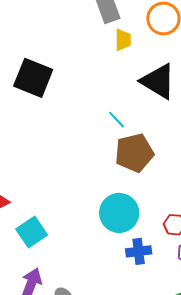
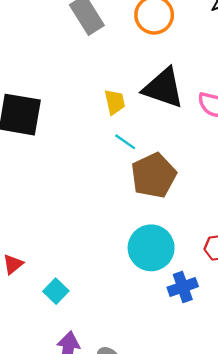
yellow trapezoid: (123, 40) -> (115, 102), moved
cyan square: (32, 232) -> (56, 291), size x0.7

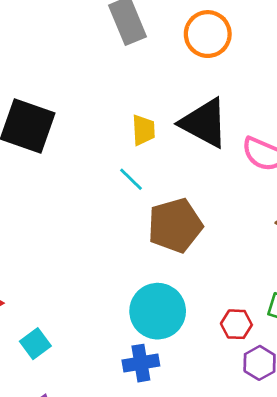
cyan line: (125, 142) -> (131, 179), moved
blue cross: (183, 287) -> (141, 363), moved

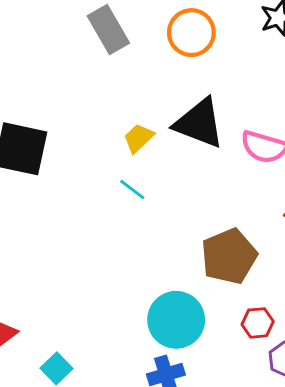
yellow trapezoid: (143, 130) -> (138, 138), turned -124
brown pentagon: (175, 225) -> (229, 256), moved

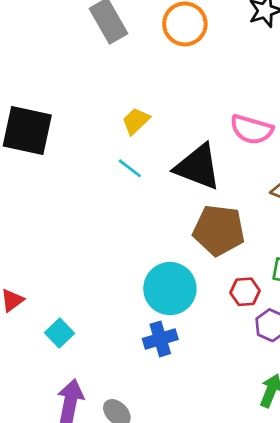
black triangle: (199, 123) -> (198, 167), moved
brown pentagon: (229, 256) -> (219, 230), turned 30

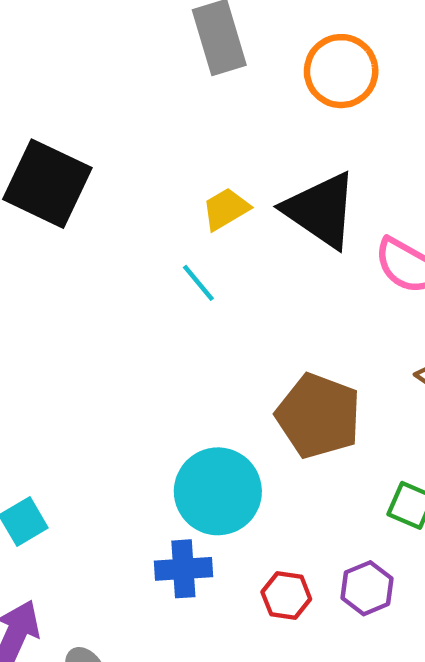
black triangle: (198, 167) -> (321, 210), moved
red hexagon: (245, 292) -> (286, 595), moved

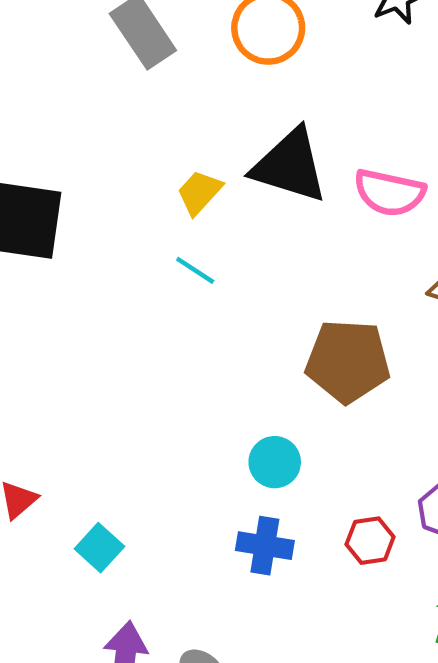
cyan circle: (218, 491) -> (275, 462), size x0.6
blue cross: (183, 569) -> (265, 546), turned 30

